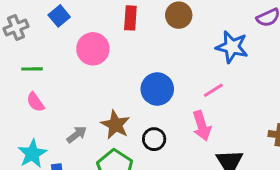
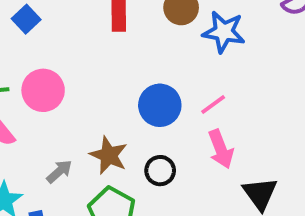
blue star: (232, 47) -> (224, 32), moved
pink circle: (93, 49) -> (43, 90), moved
pink line: (213, 90) -> (213, 104), moved

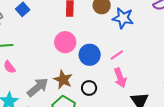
pink circle: (43, 90) -> (65, 42), moved
gray arrow: (59, 171) -> (38, 87), size x1.6

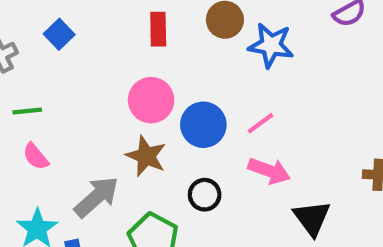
pink arrow: (120, 78) -> (269, 171), turned -48
brown star: (63, 80) -> (146, 156), moved

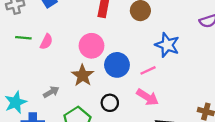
blue star: (271, 45) -> (167, 45), moved
pink semicircle: (36, 157) -> (46, 42), moved, turned -126
gray arrow: (97, 197) -> (51, 92), size x0.6

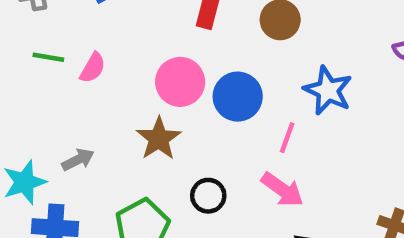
blue circle: (117, 65) -> (238, 97), moved
pink line: (148, 70) -> (287, 138), turned -49
gray arrow: (51, 92) -> (78, 160), moved

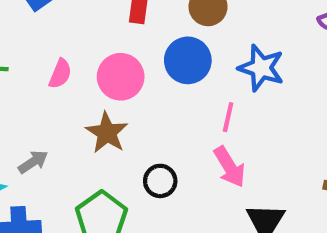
pink semicircle: (93, 68) -> (60, 74), moved
blue circle: (238, 97) -> (188, 60), moved
pink arrow: (282, 190) -> (230, 167), turned 30

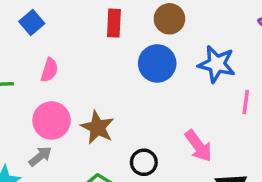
pink semicircle: (60, 74) -> (49, 70), moved
pink circle: (121, 77) -> (52, 120), moved
pink line: (228, 117) -> (246, 102), moved

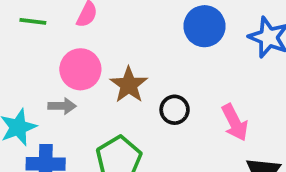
gray arrow: (40, 156) -> (62, 106), turned 30
black circle: (144, 162) -> (175, 110), moved

